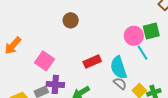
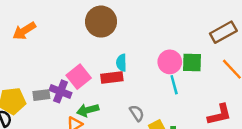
brown circle: (71, 20) -> (101, 22), size x1.6
pink square: (45, 61) -> (79, 77), moved
cyan semicircle: (118, 68) -> (121, 63), moved, size x0.6

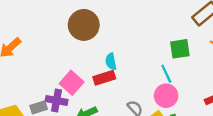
pink circle: (170, 62) -> (166, 96), moved

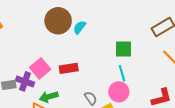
green square: (180, 49) -> (124, 49), moved
cyan semicircle: (111, 62) -> (80, 27), moved, turned 40

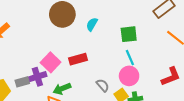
cyan semicircle: (80, 27) -> (92, 24), moved
purple cross: (25, 81) -> (37, 77), turned -30

